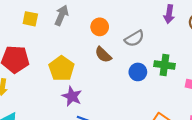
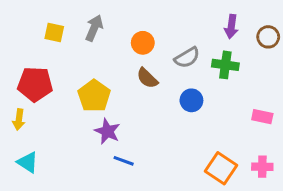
green cross: (164, 65) -> (225, 65), moved

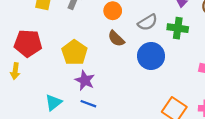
blue circle: (191, 100) -> (151, 56), size x1.5
blue line: (124, 161) -> (88, 104), moved
cyan triangle: (28, 162) -> (53, 102), moved, turned 48

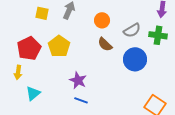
red pentagon: (28, 43) -> (29, 48), turned -30
yellow pentagon: (74, 53) -> (59, 46), moved
cyan triangle: (53, 102) -> (33, 93), moved

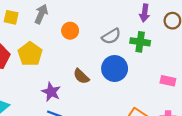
orange circle: (102, 20) -> (70, 31), moved
brown semicircle: (105, 44) -> (81, 76), moved

